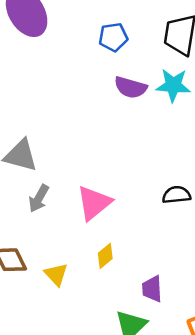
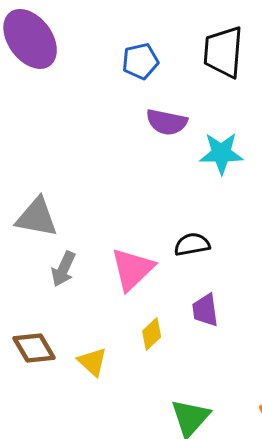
cyan star: (173, 85) -> (221, 153), moved
black semicircle: (176, 195) -> (192, 244), moved
purple trapezoid: (152, 289) -> (205, 310), moved

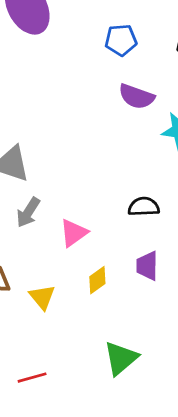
pink triangle: (132, 269) -> (74, 233), moved, size x0.7

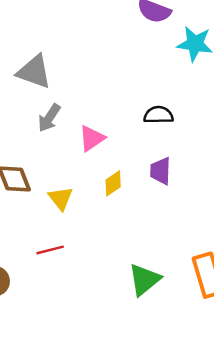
green triangle: (121, 358) -> (144, 280), moved
red line: (32, 378) -> (50, 250), moved

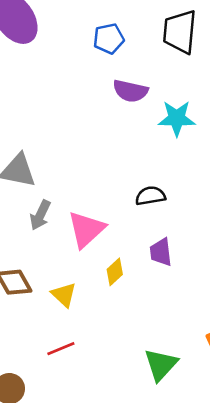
pink triangle: (92, 138) -> (86, 229), size x1.4

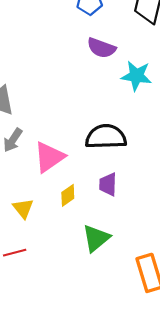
black semicircle: (150, 196) -> (106, 137), size x1.6
green triangle: (161, 365) -> (96, 238), moved

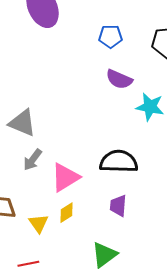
yellow diamond: (68, 195) -> (66, 213), moved

